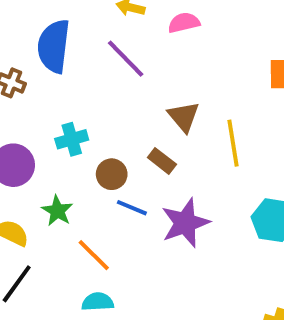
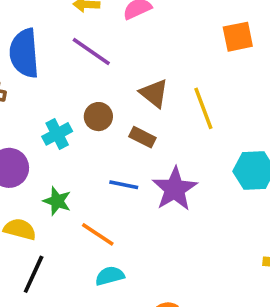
brown circle: (112, 174) -> (98, 117), moved

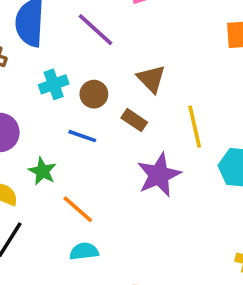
yellow line: (203, 108) -> (195, 127), moved
cyan cross: (57, 134) -> (54, 84), moved
blue line: (124, 185) -> (82, 136), moved

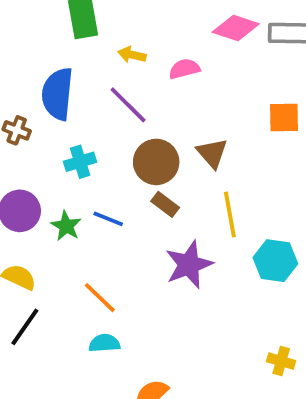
brown triangle: (151, 79) -> (212, 153), moved
brown circle: (94, 94) -> (156, 162), moved, size x1.5
green star: (42, 171) -> (66, 226), moved

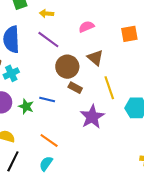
pink semicircle: (184, 69) -> (86, 27), moved
cyan cross: (80, 162) -> (11, 73), moved
cyan semicircle: (104, 343) -> (46, 164), moved, turned -42

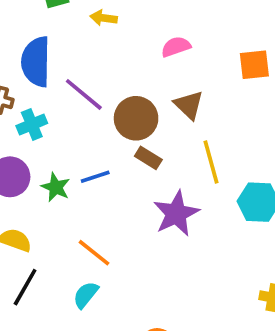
purple line: (48, 40) -> (84, 94), moved
blue line: (47, 100) -> (95, 177), turned -35

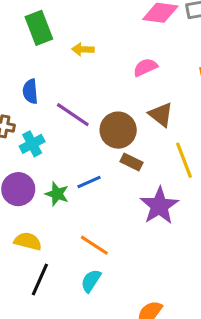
blue semicircle: (36, 62) -> (30, 91), size x0.6

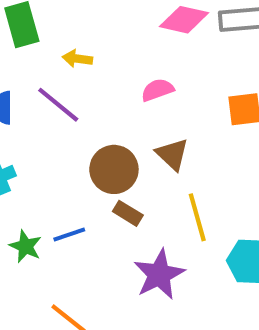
purple line: (73, 115) -> (58, 105), moved

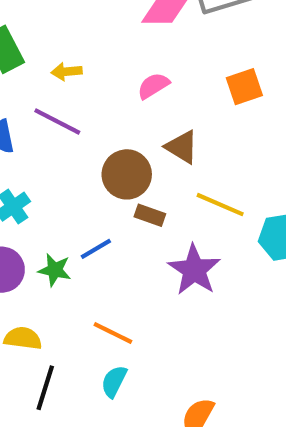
yellow line: (197, 217) -> (220, 205), turned -39

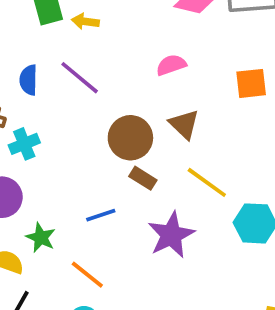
yellow arrow: (67, 72) -> (85, 21), moved
blue line: (96, 249) -> (101, 215), moved
green star: (55, 270) -> (41, 238), moved

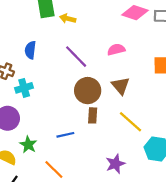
purple line: (80, 78) -> (76, 57), moved
brown rectangle: (143, 178) -> (93, 115), turned 56
purple star: (171, 235) -> (115, 164), moved, size x0.7

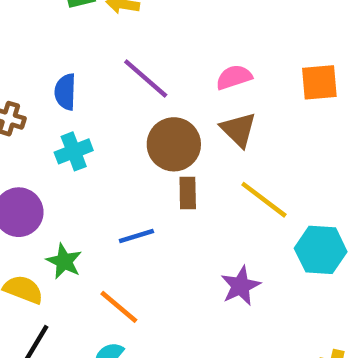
blue semicircle: (30, 50) -> (65, 92), moved
pink semicircle: (116, 50) -> (234, 77), moved
cyan cross: (24, 88) -> (74, 151), moved

